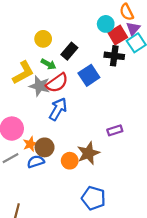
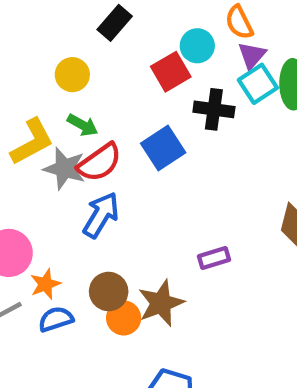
red square: (118, 35) -> (171, 72), moved
black rectangle: (69, 51) -> (115, 23), moved
brown circle: (45, 147) -> (109, 292), moved

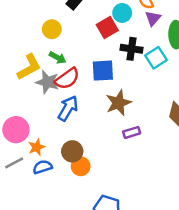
cyan square: (258, 84) -> (156, 58), moved
blue square: (163, 148) -> (103, 71), turned 30
brown star: (161, 303) -> (118, 103), moved

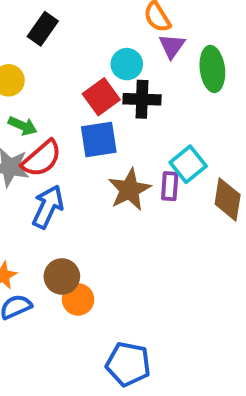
cyan circle: (122, 13) -> (127, 64), moved
red square: (107, 28) -> (101, 97), moved
cyan square: (156, 58) -> (188, 164), moved
purple rectangle: (132, 132) -> (170, 186), moved, turned -63

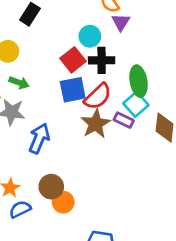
green ellipse: (212, 69) -> (139, 81), moved
red semicircle: (42, 159) -> (98, 96), moved
purple rectangle: (170, 186) -> (124, 120), turned -66

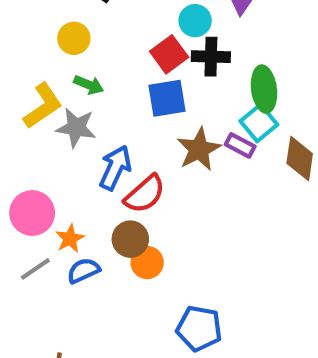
red semicircle: (98, 96) -> (145, 194), moved

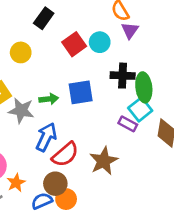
red square: (169, 54) -> (74, 44), moved
black cross: (211, 57) -> (123, 76), moved
green arrow: (89, 85) -> (49, 99), moved, turned -30
brown star: (199, 149) -> (104, 161), moved
blue semicircle: (83, 271) -> (42, 201), moved

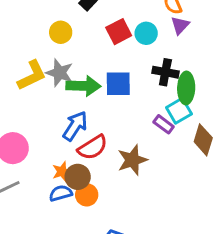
green arrow: (49, 99) -> (83, 86), size x1.6
gray star: (21, 111) -> (60, 73), moved
orange star: (16, 183) -> (62, 172), moved

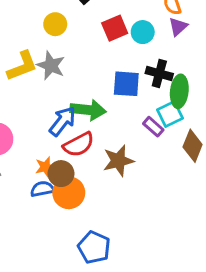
blue square: (118, 84) -> (126, 84), moved
green arrow: (83, 86) -> (88, 110), moved
orange circle: (87, 195) -> (69, 193), size x1.4

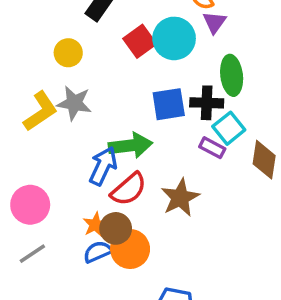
cyan circle: (143, 32) -> (174, 38), size x1.5
black cross: (159, 73) -> (207, 103), moved
green ellipse: (179, 91) -> (232, 75), moved

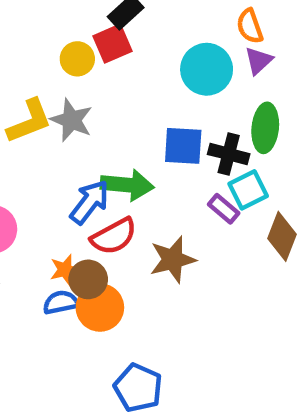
red square: (140, 41) -> (113, 44), moved

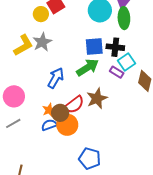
gray star: (71, 120) -> (42, 42), turned 30
green ellipse: (265, 128) -> (124, 18), moved
green arrow: (127, 185) -> (88, 68), moved, turned -30
red semicircle: (114, 236) -> (74, 105), moved

